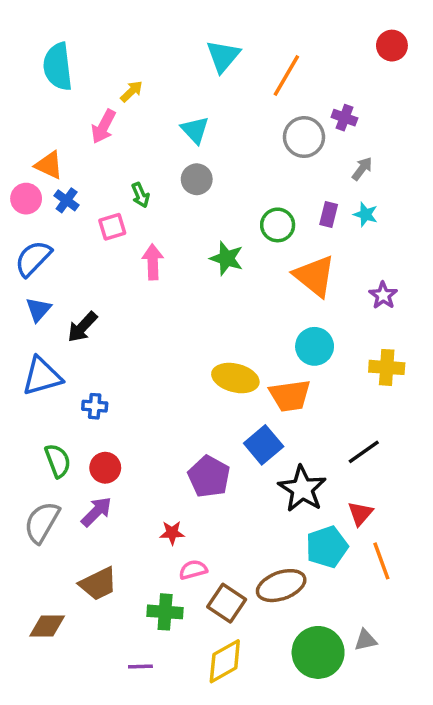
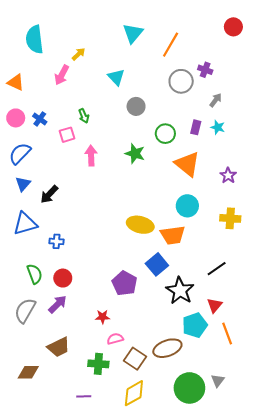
orange triangle: (49, 165) -> (16, 82), moved
gray circle: (197, 179) -> (136, 106), moved
gray triangle: (366, 640) -> (218, 381), turned -40

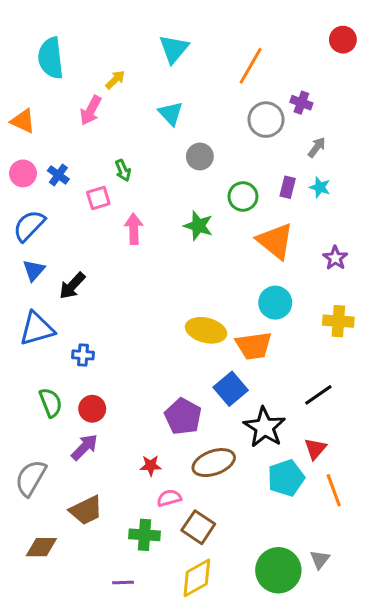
cyan triangle: (133, 33) -> (174, 49), moved
gray semicircle: (25, 310) -> (31, 478), moved
brown ellipse: (167, 348) -> (214, 463), moved

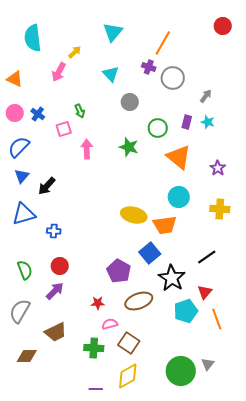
purple cross: (301, 103) -> (149, 67), moved
green semicircle: (51, 403) -> (25, 270), moved
purple line: (123, 583) -> (96, 389), moved

